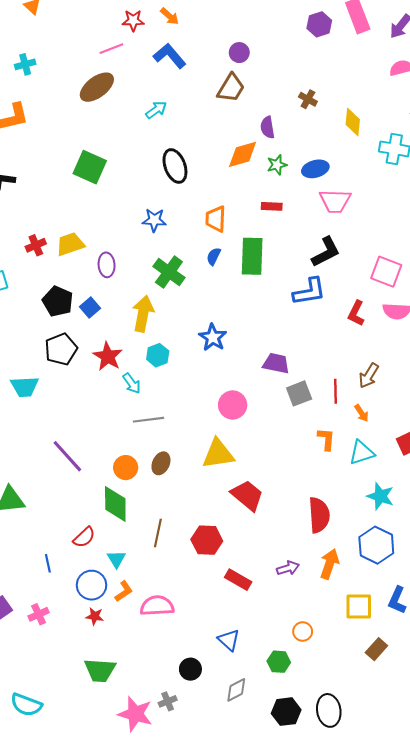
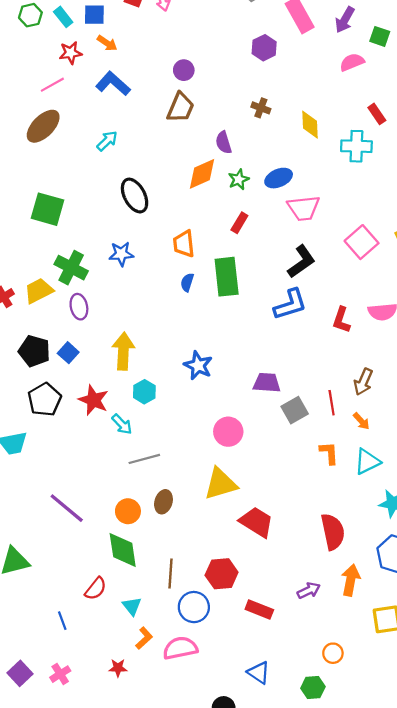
purple hexagon: (319, 24) -> (264, 48), moved
red rectangle: (272, 206) -> (239, 223), turned -54
green cross: (169, 272) -> (71, 268), moved
pink square: (386, 272) -> (362, 242), moved, turned 36
blue circle: (92, 585) -> (194, 607), moved

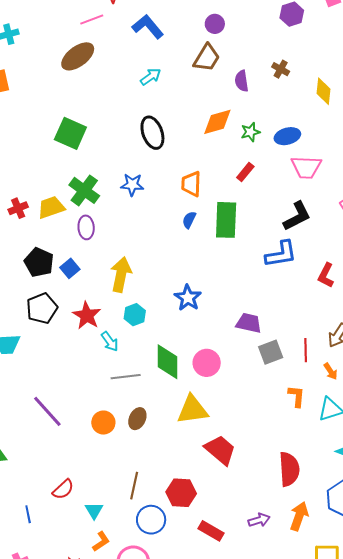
cyan arrow: (107, 141) -> (151, 77), moved
purple semicircle: (224, 143) -> (242, 81), moved
green diamond: (123, 550) -> (168, 362), moved

